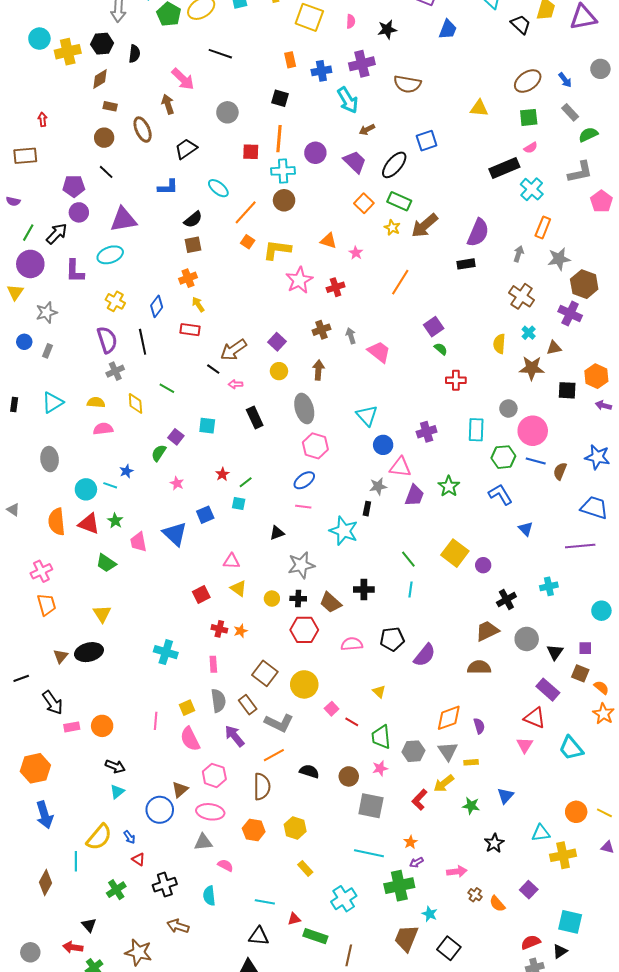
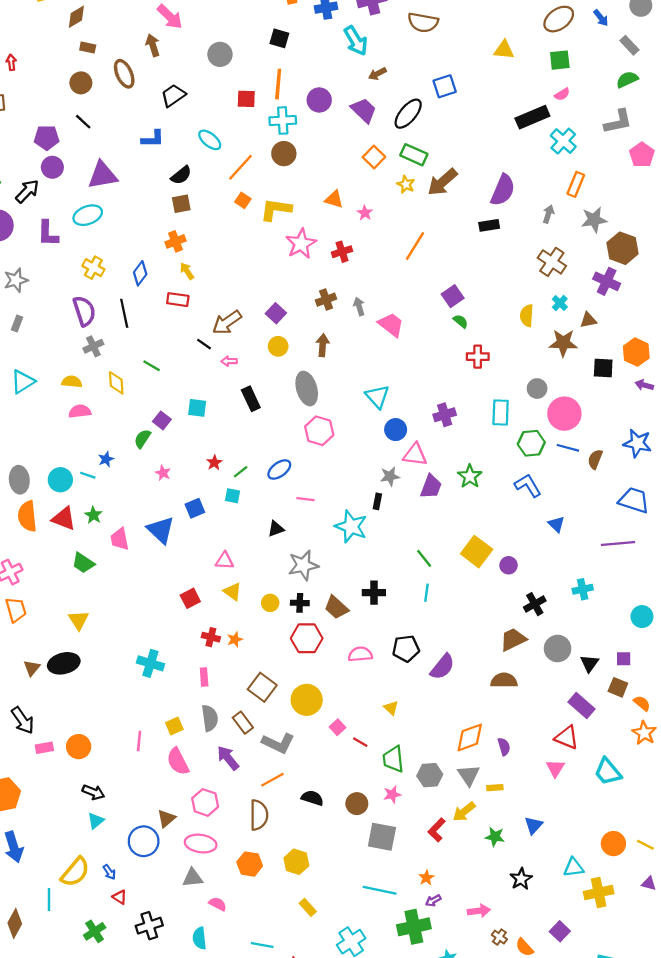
gray rectangle: (570, 112) -> (629, 45), moved
gray ellipse: (50, 459) -> (19, 480), moved
blue ellipse: (304, 480) -> (279, 469), moved

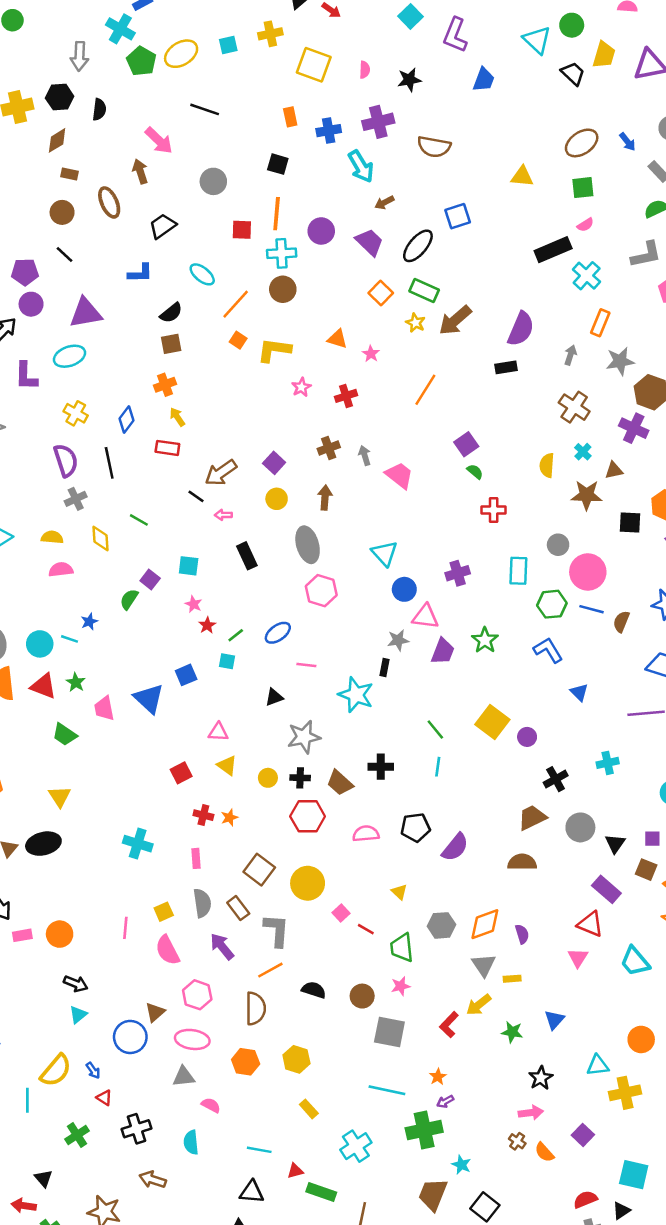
pink star: (301, 244) -> (301, 387), size x0.6
pink star: (163, 473) -> (194, 604), moved
gray L-shape: (278, 743) -> (277, 930), turned -112
gray hexagon: (430, 775) -> (442, 925), moved
pink arrow: (479, 911) -> (531, 1113), moved

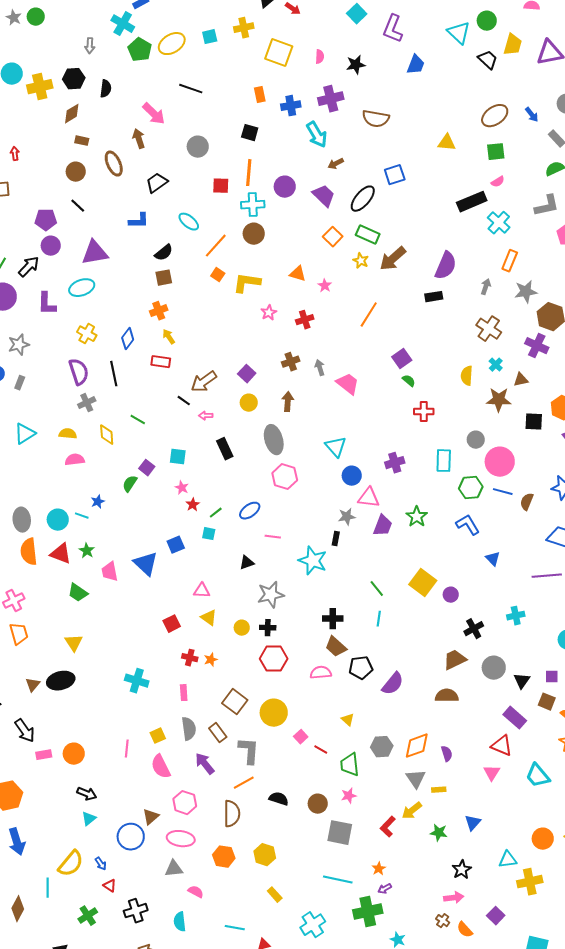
gray arrow: (79, 56) -> (90, 46), size x0.7
brown trapezoid: (340, 783) -> (336, 647), moved

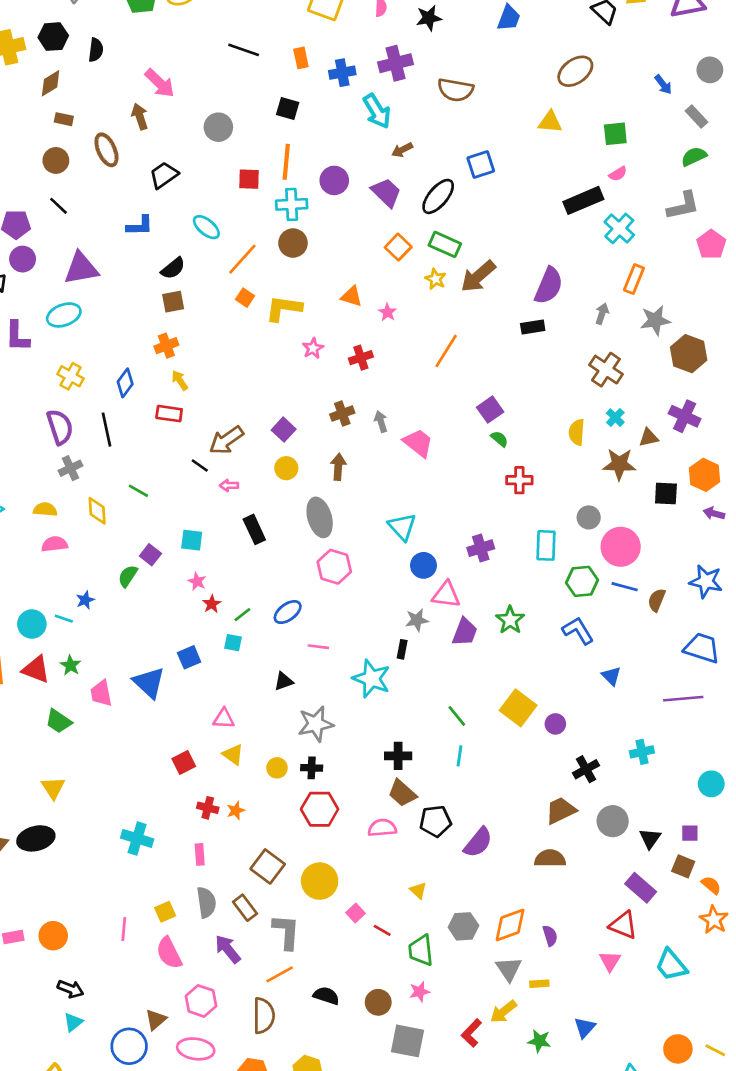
black line: (191, 89) -> (244, 50), moved
brown ellipse: (495, 116) -> (575, 71), moved
purple cross: (537, 346) -> (685, 416), moved

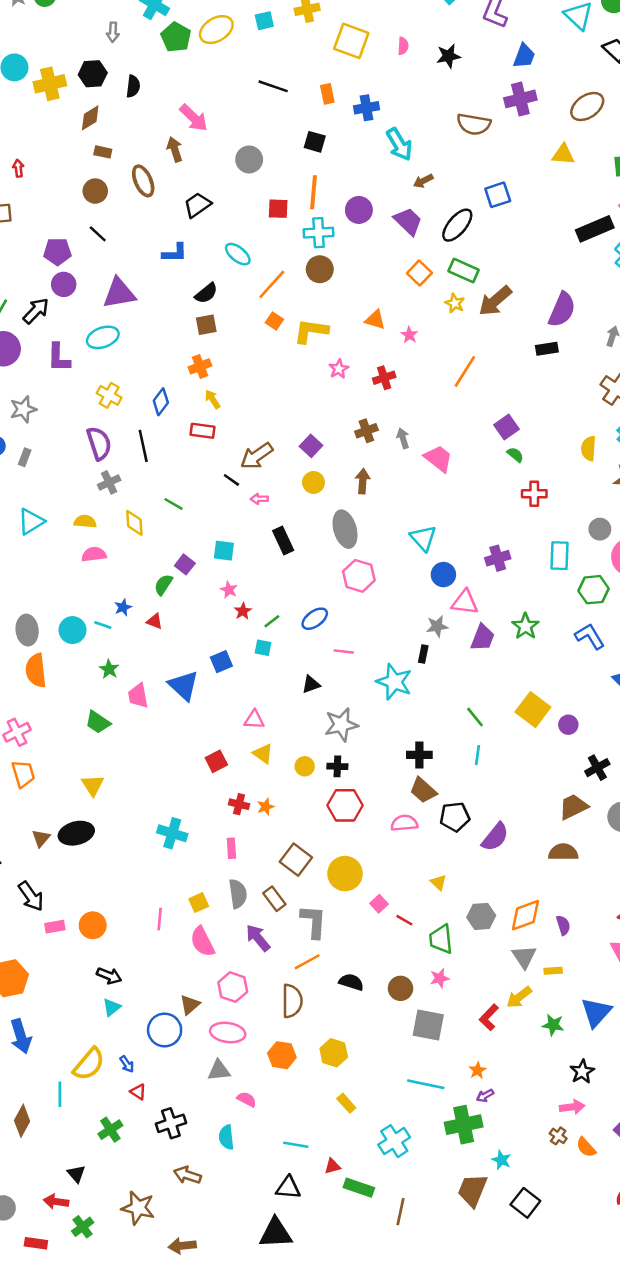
purple cross: (396, 63) -> (520, 99), moved
red triangle: (36, 669) -> (155, 621), moved, size x0.6
blue triangle: (585, 1028) -> (596, 1012), size x1.5

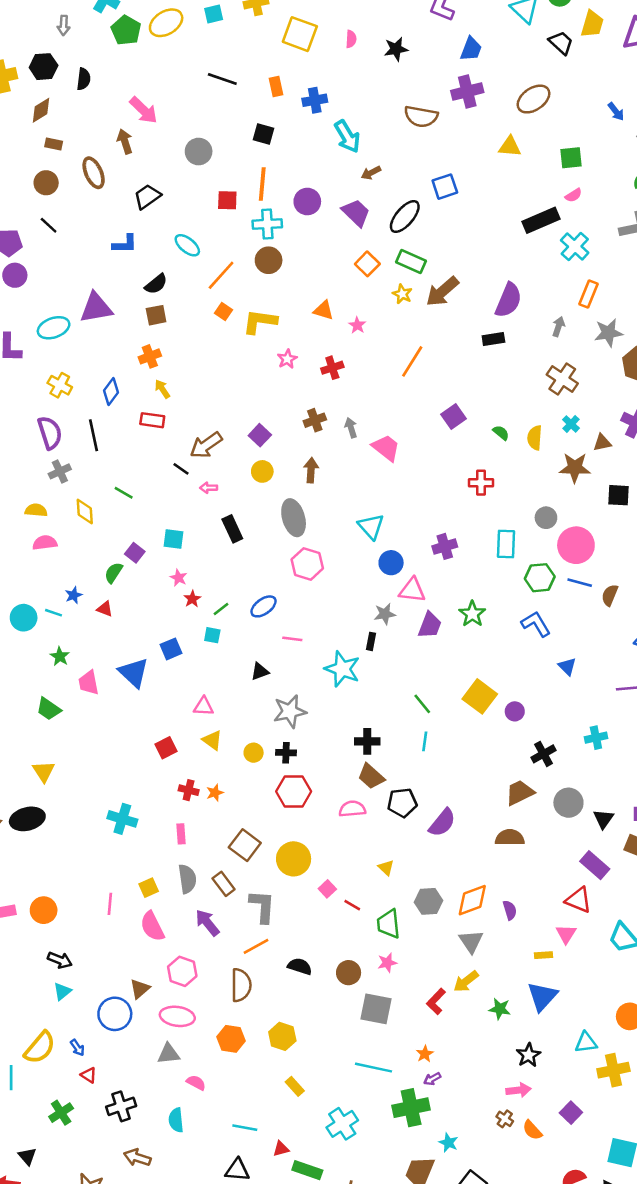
purple triangle: (119, 293) -> (96, 308), moved
green semicircle: (515, 455) -> (501, 433), moved
yellow rectangle: (553, 971) -> (543, 955), moved

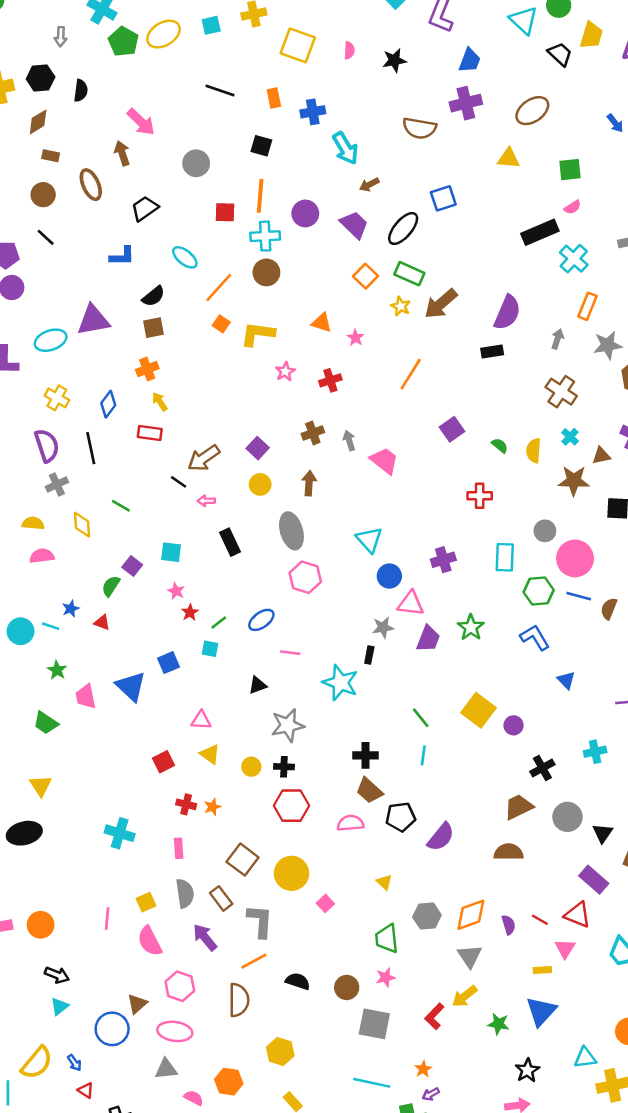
red line: (352, 905) -> (540, 920), moved
orange hexagon: (231, 1039) -> (229, 1082), moved

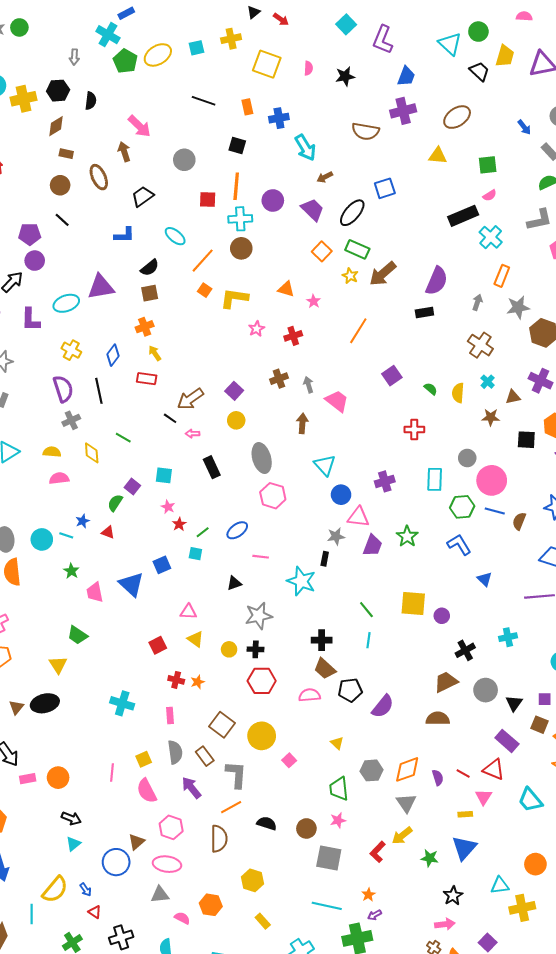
brown star: (574, 481) -> (491, 417), size x0.7
brown arrow: (309, 483) -> (302, 423), moved
yellow square: (478, 710) -> (413, 604), turned -32
green trapezoid: (46, 723) -> (77, 635), moved

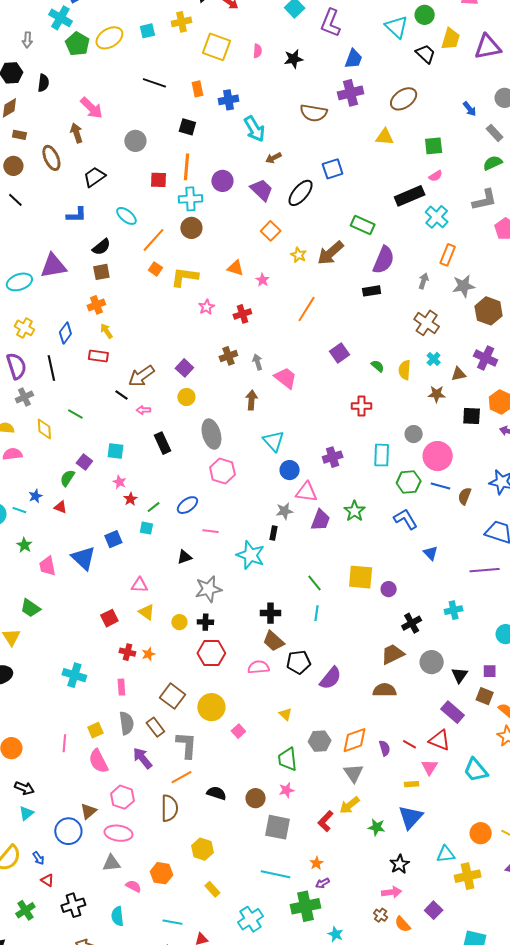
green rectangle: (357, 249) -> (363, 225), moved

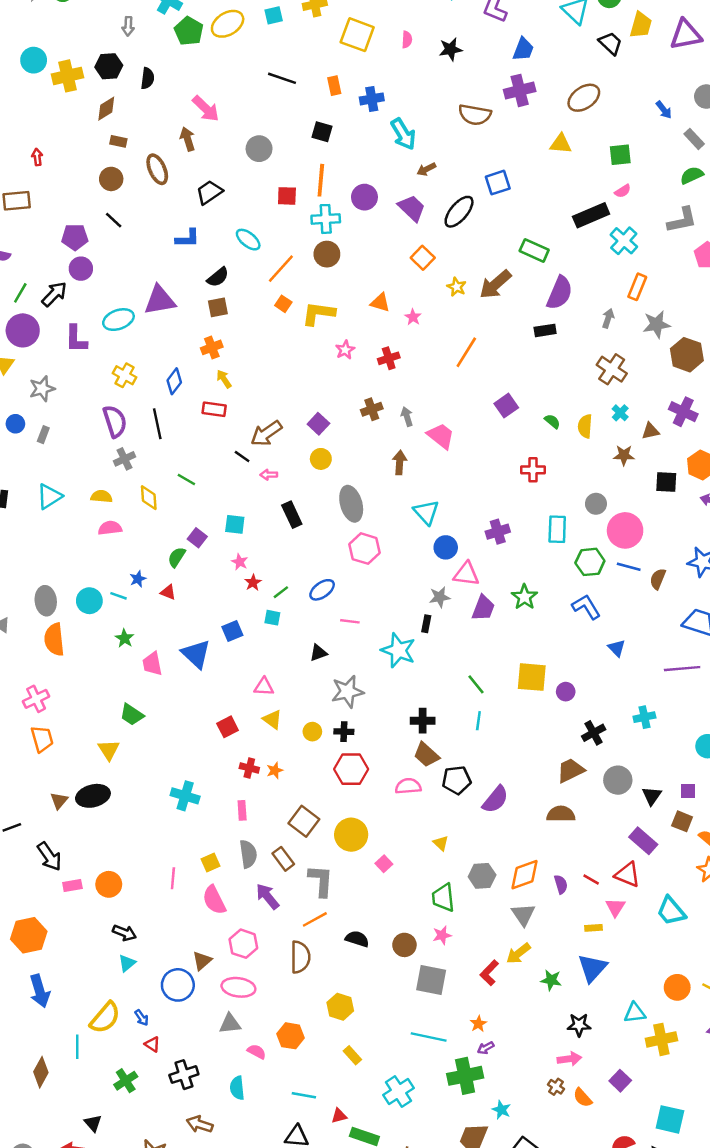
black star: (400, 864) -> (579, 1025), turned 30

